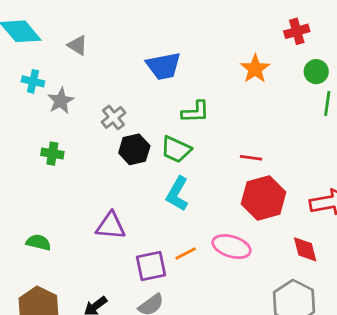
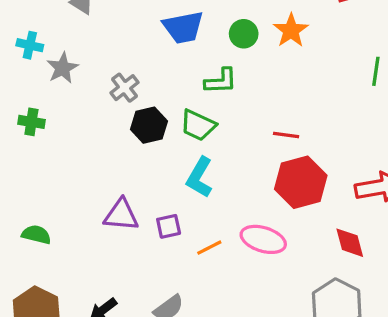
green circle: (316, 72) -> (244, 34), moved
green cross: (52, 154) -> (31, 122), moved
purple square: (151, 266) -> (169, 226), moved, size x0.7

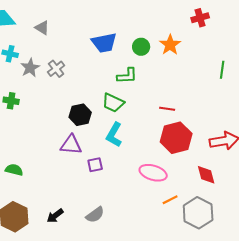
gray cross: (124, 88) -> (56, 69), moved
black hexagon: (149, 125) -> (80, 115), moved
purple triangle: (121, 215) -> (71, 145), moved
orange line: (209, 248) -> (170, 200), moved

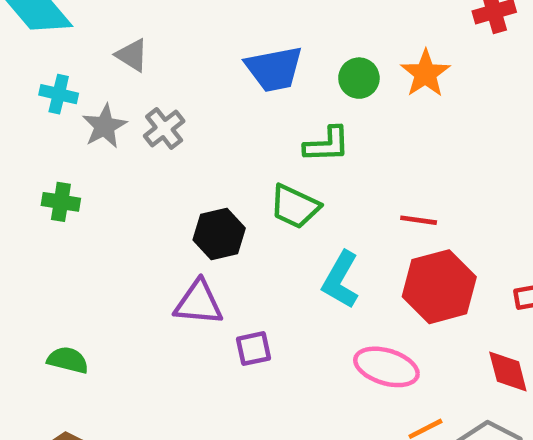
gray triangle: (42, 28) -> (132, 55), moved
cyan L-shape: (114, 135) -> (341, 280), moved

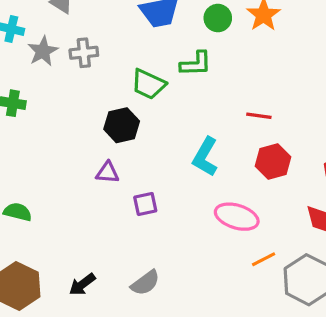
gray cross: (164, 129) -> (84, 53), turned 32
green trapezoid: (295, 206) -> (148, 84), moved
red hexagon: (439, 287) -> (273, 161), size x0.7
purple triangle: (198, 303) -> (107, 173), size x0.7

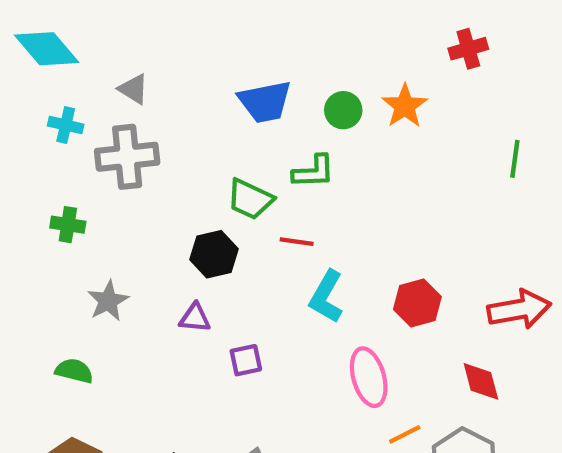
gray star: (43, 51) -> (108, 301), moved
gray cross: (84, 53) -> (127, 157), moved, size x1.6
red line: (259, 116) -> (297, 242), moved
pink ellipse: (237, 217) -> (369, 377), turned 57

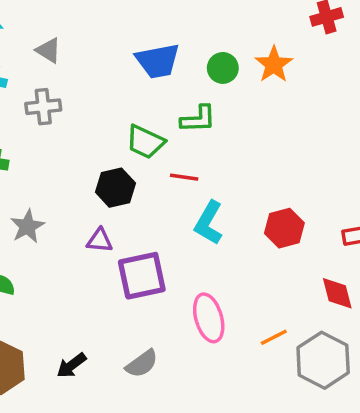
gray cross: (127, 157) -> (43, 107), size x0.7
purple square: (246, 360) -> (142, 276), size x1.8
pink ellipse: (369, 377) -> (209, 318), moved

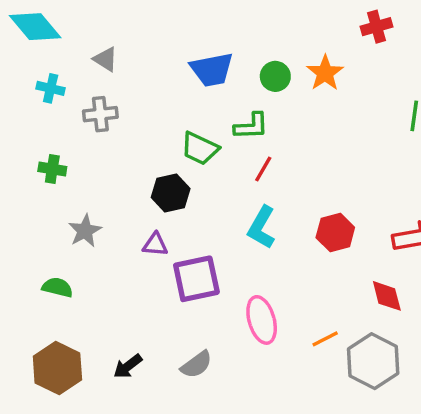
red line: (184, 177) -> (263, 169), moved, turned -68

